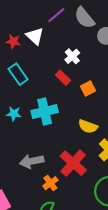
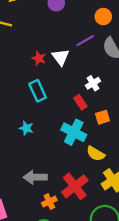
cyan cross: (45, 112) -> (74, 132), moved, turned 30

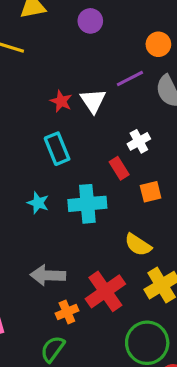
cyan cross: (74, 132) -> (87, 204), moved, turned -35

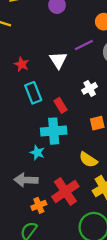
red star: (61, 101) -> (22, 64), moved
red rectangle: (119, 168) -> (61, 105), moved
cyan star: (38, 203) -> (37, 153), moved

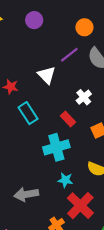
red rectangle: (61, 105) -> (68, 119), moved
cyan star: (37, 153) -> (65, 180), moved
gray arrow: (26, 180) -> (26, 194), moved

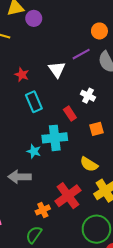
purple circle: (34, 20) -> (34, 18), moved
white cross: (84, 97) -> (88, 96), turned -32
cyan star: (65, 180) -> (34, 151), moved

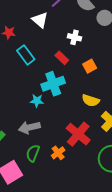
green semicircle: (34, 235) -> (33, 153), moved

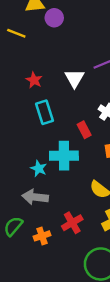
gray arrow: (29, 127) -> (35, 197), moved
red cross: (78, 134) -> (72, 223), size x0.7

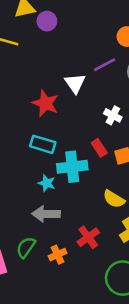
red star: (34, 80) -> (45, 103), moved, size x1.5
cyan rectangle: (44, 112) -> (43, 144), moved, turned -50
red rectangle: (84, 130) -> (99, 148), moved

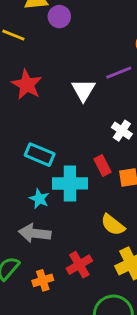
red star: (45, 103) -> (27, 85), moved

